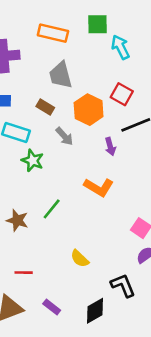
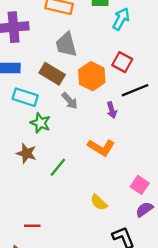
cyan arrow: (120, 47) -> (121, 19), turned 55
brown rectangle: (45, 107) -> (52, 74), size x1.5
brown star: (17, 220) -> (26, 153), moved
yellow semicircle: (80, 259) -> (99, 202), moved

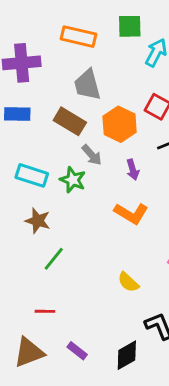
cyan rectangle: (25, 97) -> (32, 175), moved
purple arrow: (112, 110) -> (133, 170), moved
green star: (40, 123) -> (73, 180), moved
green line: (58, 167) -> (54, 259), moved

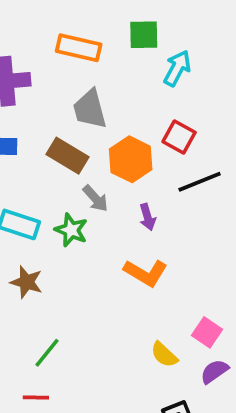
green line: (54, 259) -> (47, 353), moved
yellow semicircle: (128, 282) -> (164, 355), moved

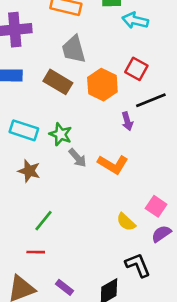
cyan arrow: (177, 68) -> (135, 20), turned -105
gray arrow: (95, 198) -> (78, 158), moved
purple arrow: (147, 217) -> (127, 121), moved

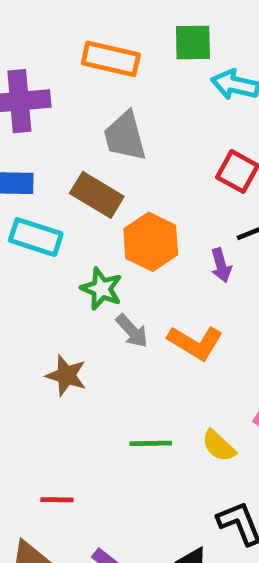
orange hexagon: (102, 85) -> (151, 242), moved
cyan rectangle: (24, 130) -> (36, 237), moved
brown star: (29, 171) -> (66, 375), moved
green line: (44, 221) -> (151, 443), moved, turned 50

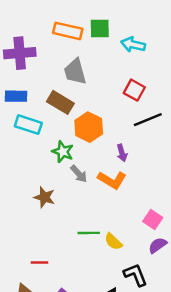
green square: (193, 42) -> (100, 28), moved
purple arrow: (221, 265) -> (122, 153), moved
yellow semicircle: (219, 446) -> (113, 242), moved

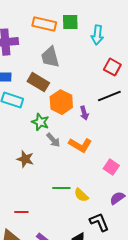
cyan arrow: (133, 45) -> (97, 35), turned -96
red square: (134, 90) -> (112, 67), moved
purple arrow: (122, 153) -> (84, 113), moved
pink square: (153, 219) -> (111, 167), moved

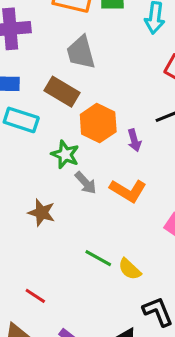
green line: (61, 188) -> (98, 258), turned 30
red line: (21, 212) -> (35, 296), turned 32

